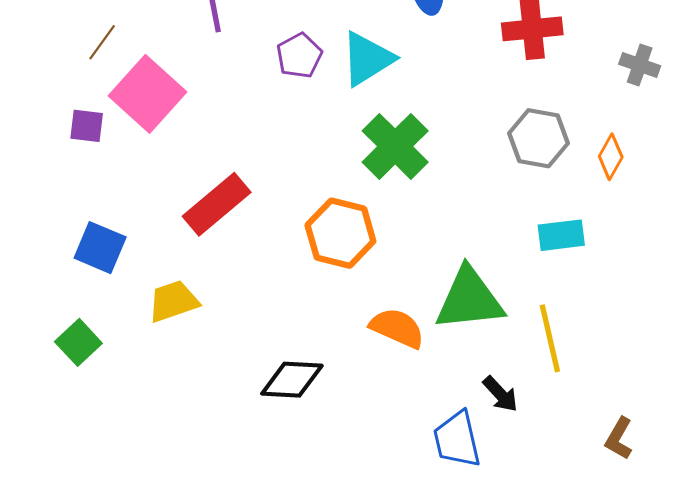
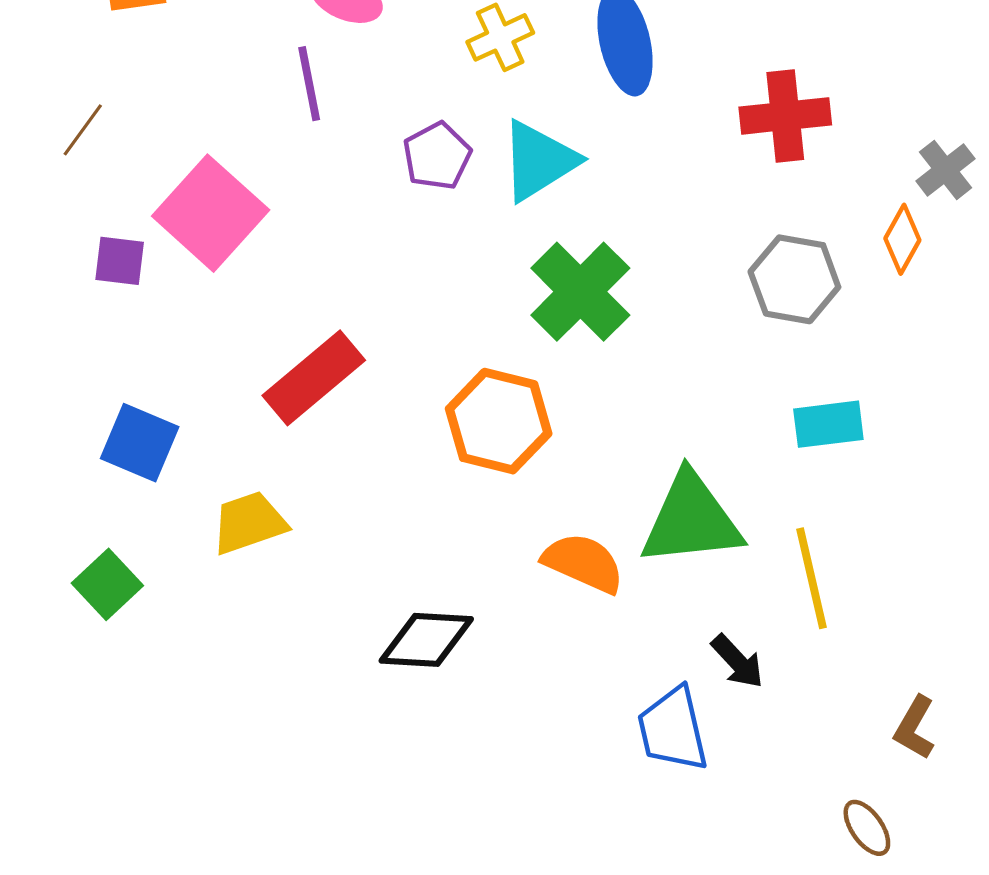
brown line: (102, 42) -> (83, 130), moved
gray cross: (640, 65) -> (945, 170), turned 33
orange diamond: (611, 157) -> (902, 239), moved

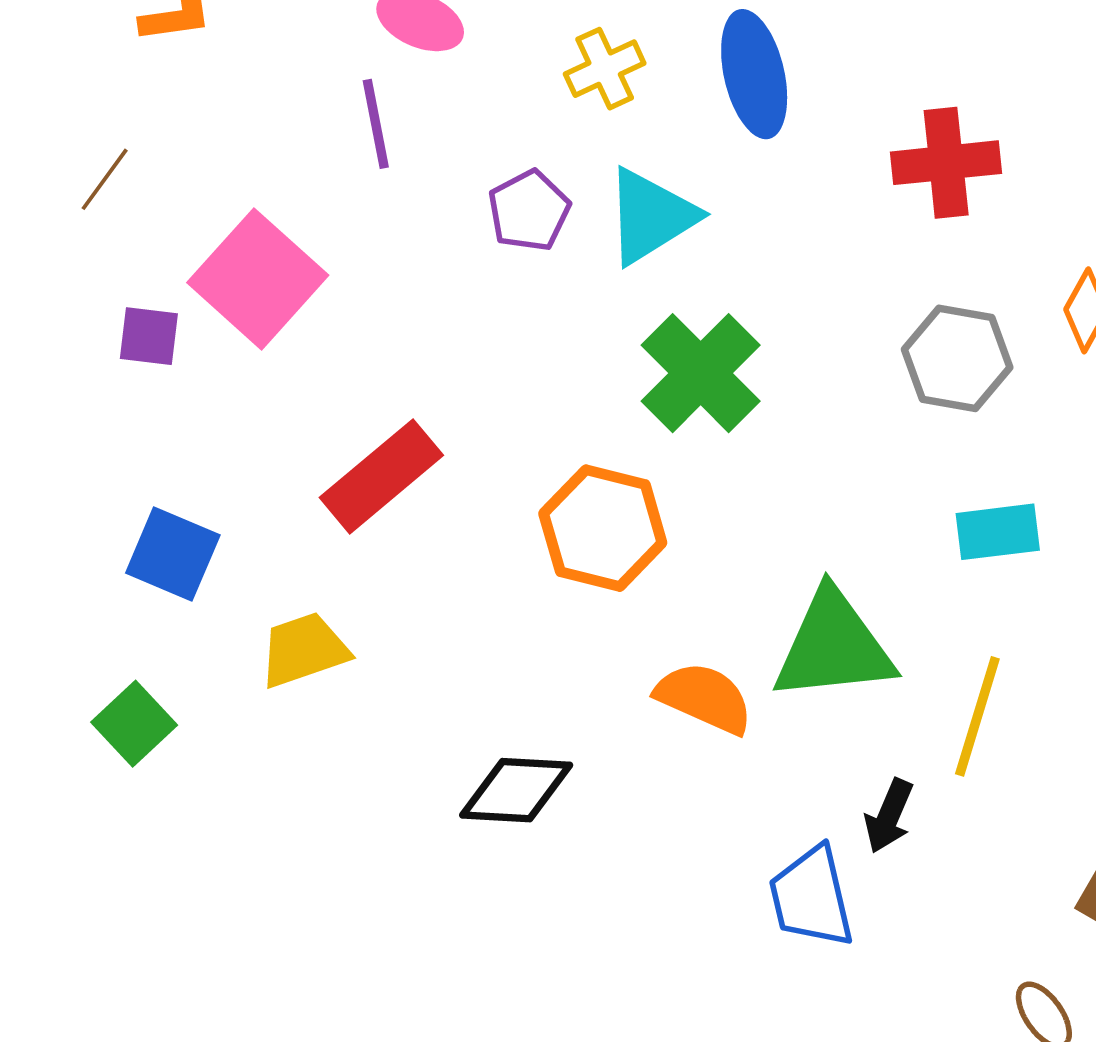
yellow line: (811, 578) -> (977, 716), turned 30
black arrow: (737, 661) -> (889, 816), turned 66

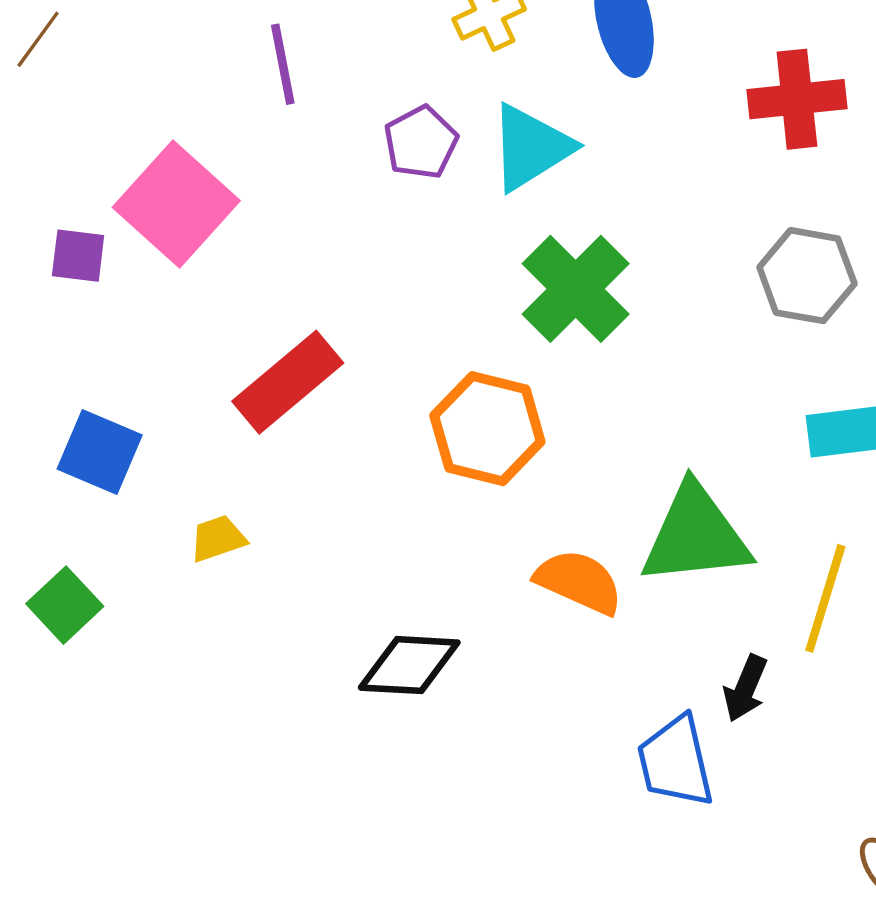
brown line: (105, 179) -> (38, 39), moved
yellow trapezoid: (304, 650) -> (218, 539), size x0.7

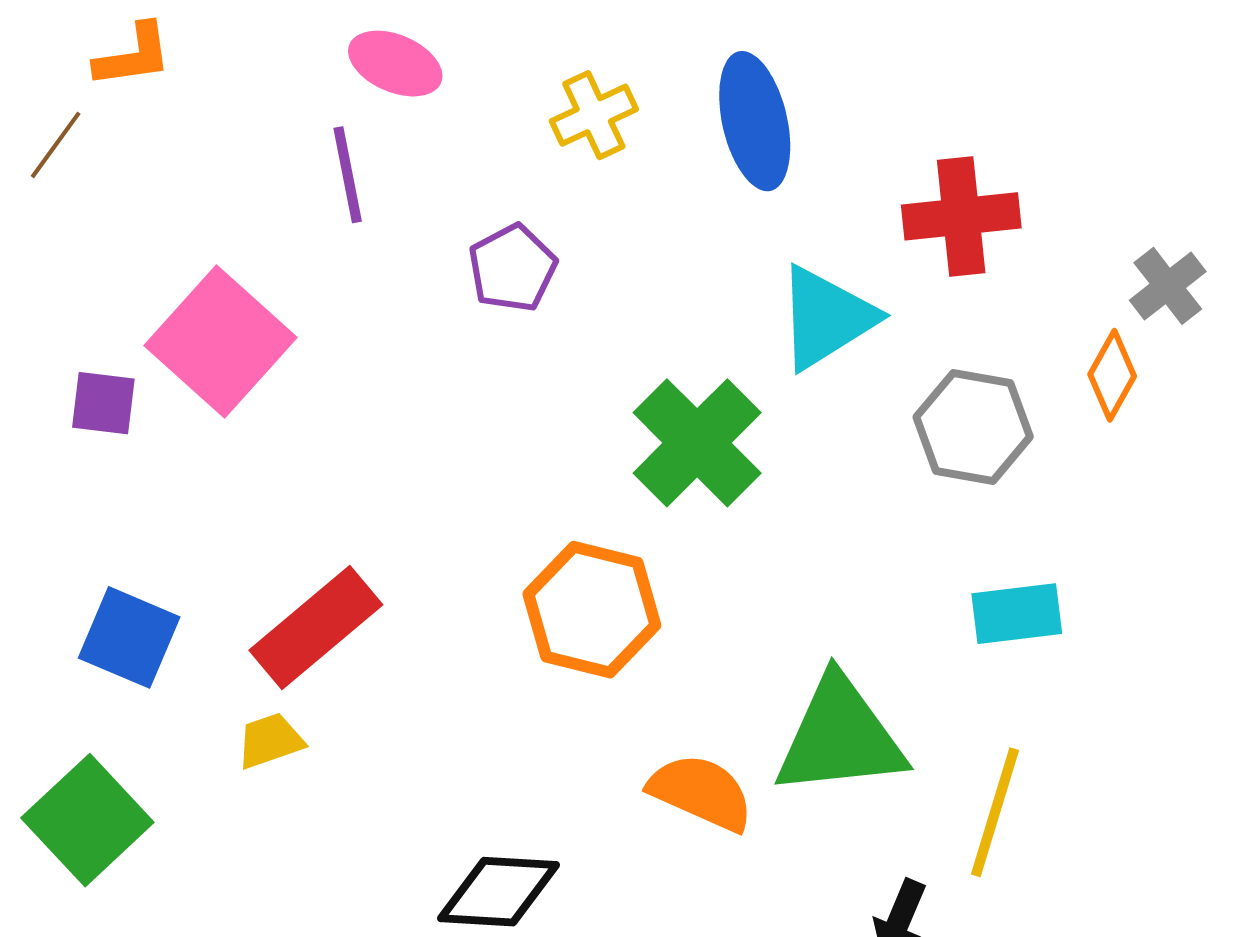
cyan triangle: (531, 147) -> (826, 318), moved
red rectangle: (288, 382) -> (316, 628), moved
green square: (65, 605) -> (87, 820), size x1.4

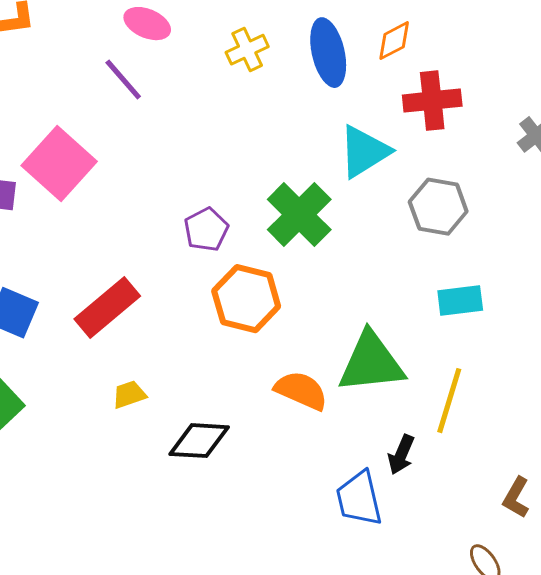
purple line: (348, 175) -> (123, 80), turned -30
purple pentagon: (512, 268) -> (206, 230), moved
orange diamond: (1112, 375) -> (394, 41), moved, turned 33
yellow trapezoid: (270, 741) -> (129, 395), moved

